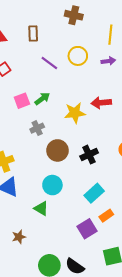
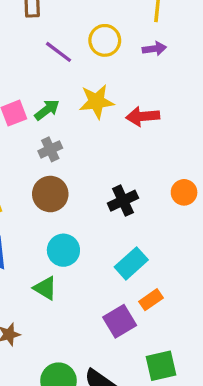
yellow star: (75, 113) -> (96, 102), moved
gray cross: (37, 128) -> (50, 149), moved
brown circle: (58, 150) -> (50, 194), moved

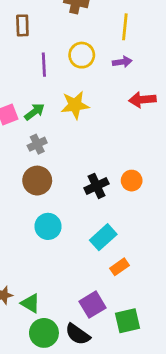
purple line: (59, 52) -> (44, 65), turned 50
red arrow: (143, 116) -> (142, 100), moved
orange circle: (184, 192) -> (132, 181), moved
green triangle: (45, 288) -> (30, 303), moved
purple square: (120, 321) -> (93, 305), moved

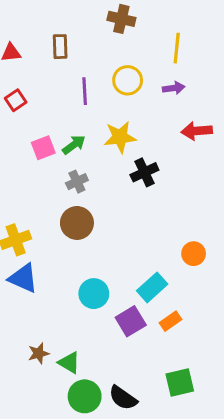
orange circle: (132, 181) -> (194, 254), moved
black cross: (97, 186) -> (144, 172), moved
cyan circle: (48, 226) -> (94, 294), moved
purple square: (93, 305) -> (131, 321), moved

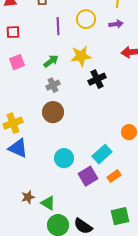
red square: (16, 100) -> (13, 32), turned 32
pink square: (43, 148) -> (17, 62), moved

